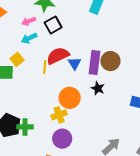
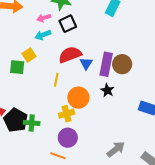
yellow line: (45, 67) -> (56, 80), moved

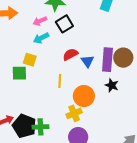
yellow square: (29, 55) -> (30, 60), turned -32
red semicircle: (70, 55) -> (70, 54), size x0.7

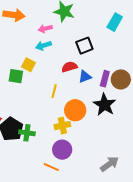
black square: (64, 24) -> (84, 46), moved
purple rectangle: (107, 60) -> (105, 79), size x0.7
blue triangle: (87, 61) -> (85, 77), turned 32
black star: (112, 85) -> (104, 105), size x1.6

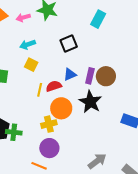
pink arrow: (45, 29) -> (23, 17), moved
yellow square: (28, 65) -> (31, 65), moved
red semicircle: (69, 67) -> (54, 86), moved

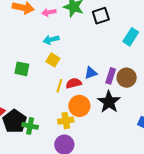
cyan rectangle: (98, 19) -> (131, 37), moved
black square: (69, 43) -> (101, 16), moved

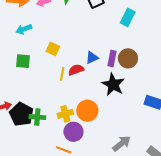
cyan arrow: (51, 40) -> (24, 29), moved
orange circle: (79, 106) -> (87, 111), moved
yellow cross: (66, 121) -> (65, 114), moved

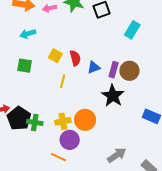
red semicircle: (76, 70) -> (75, 58), moved, turned 91

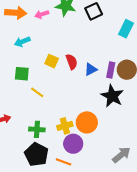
yellow line: (63, 81) -> (37, 92), moved, turned -64
black pentagon: (19, 118) -> (36, 154), moved

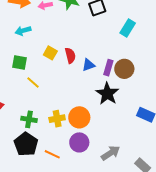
purple circle: (73, 144) -> (79, 142), moved

